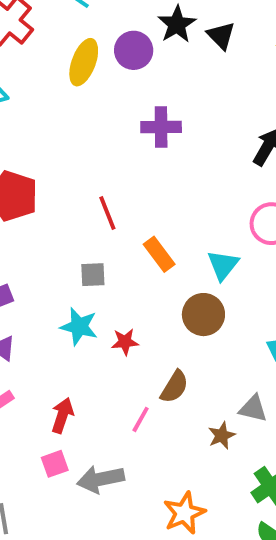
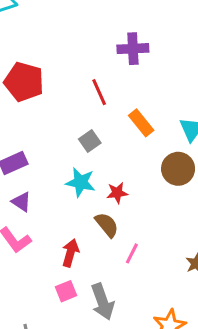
purple cross: (161, 127) -> (133, 49), moved
gray square: (93, 275) -> (90, 141), turned -30
brown semicircle: (174, 387) -> (107, 225), moved, turned -68
gray arrow: (101, 479) -> (103, 302), turned -96

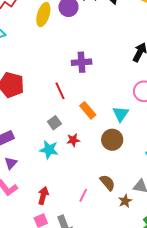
red star: (117, 193) -> (73, 140), moved
purple triangle: (21, 202) -> (11, 163), turned 40
brown semicircle: (107, 225) -> (107, 183), moved

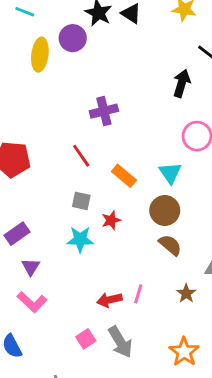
gray square: (54, 123) -> (81, 201), turned -32
brown semicircle: (107, 183) -> (170, 245), moved
red arrow: (43, 196) -> (109, 300), moved, turned -108
brown star: (125, 201) -> (186, 293), moved

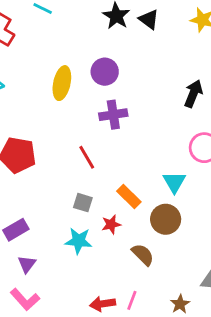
purple circle: (73, 38) -> (105, 72), moved
yellow ellipse: (40, 55) -> (62, 83), moved
orange rectangle: (124, 176) -> (129, 197), moved
brown semicircle: (170, 245) -> (143, 255), moved

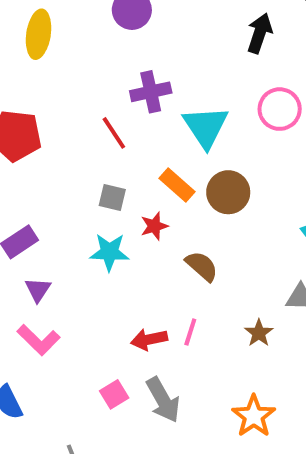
yellow ellipse: (62, 83) -> (39, 34), moved
purple cross: (113, 115) -> (151, 92), moved
cyan triangle: (174, 182) -> (206, 127), moved, size x1.4
brown circle: (166, 219) -> (228, 192), moved

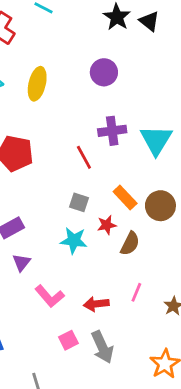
cyan triangle: (206, 127) -> (156, 140), moved
brown semicircle: (202, 266) -> (130, 244), moved, turned 70
pink line: (190, 332) -> (136, 292), moved
pink L-shape: (39, 340) -> (50, 296), moved

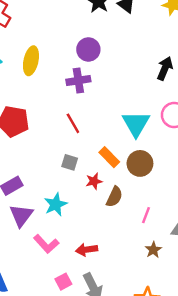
purple cross: (112, 131) -> (78, 80), moved
cyan triangle: (156, 140) -> (136, 124), moved
cyan star: (74, 240) -> (56, 205), moved, turned -30
purple triangle: (21, 262) -> (21, 215), size x1.5
pink line: (136, 292) -> (146, 215), moved

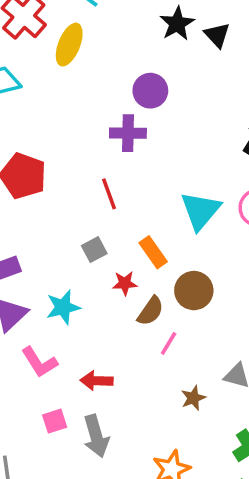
yellow ellipse: (31, 61) -> (69, 45), moved
gray square: (70, 162) -> (94, 250), turned 35
brown circle: (140, 163) -> (194, 291), moved
pink line: (146, 215) -> (169, 343), moved

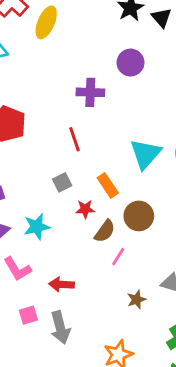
purple circle: (150, 91) -> (131, 63), moved

